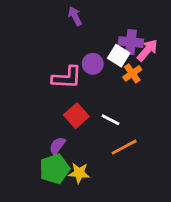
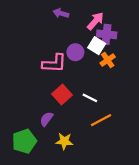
purple arrow: (75, 16) -> (61, 13), turned -48
pink arrow: (147, 50) -> (95, 21), moved
green pentagon: (55, 169) -> (24, 141), moved

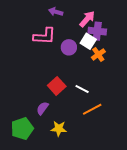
pink L-shape: (54, 63) -> (45, 36), moved

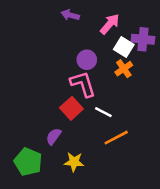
purple cross: (97, 31) -> (143, 39), moved
pink L-shape: (45, 36) -> (83, 84), moved, turned -110
white square: (88, 41) -> (124, 47), moved
green pentagon: (22, 129) -> (28, 162), turned -30

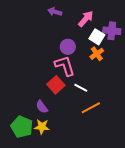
purple semicircle: (54, 136) -> (42, 107), turned -72
yellow star: (74, 162) -> (42, 127), moved

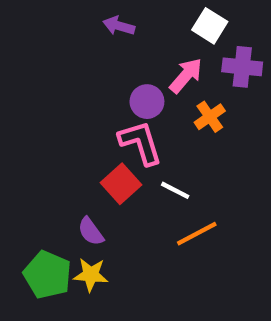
pink arrow: (86, 19) -> (186, 76), moved
white square: (97, 37) -> (210, 26), moved

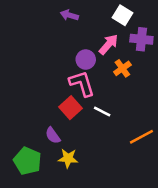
orange line: (197, 234) -> (141, 137), moved
yellow star: (91, 275) -> (68, 158), moved

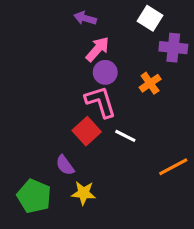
pink arrow: (109, 44) -> (97, 49), moved

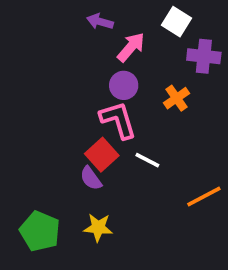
pink arrow: (97, 49) -> (131, 47), moved
purple semicircle: (65, 165) -> (91, 178), moved

